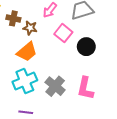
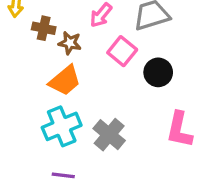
pink L-shape: (85, 88) -> (179, 130), moved

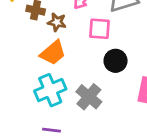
pink square: (122, 51) -> (100, 29), turned -35
black circle: (158, 72) -> (116, 61), moved

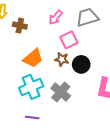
brown star: (57, 22) -> (62, 59), moved
pink square: (100, 29) -> (69, 40), turned -30

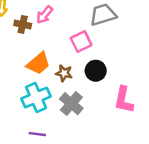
pink arrow: (56, 17) -> (45, 15), moved
brown star: (62, 59) -> (64, 73), moved

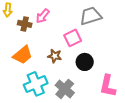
orange trapezoid: (38, 63) -> (23, 55), moved
brown star: (64, 73) -> (55, 56), moved

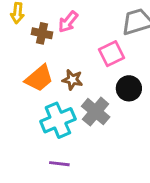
brown star: (55, 56) -> (72, 80), moved
gray cross: (65, 89) -> (96, 112), moved

